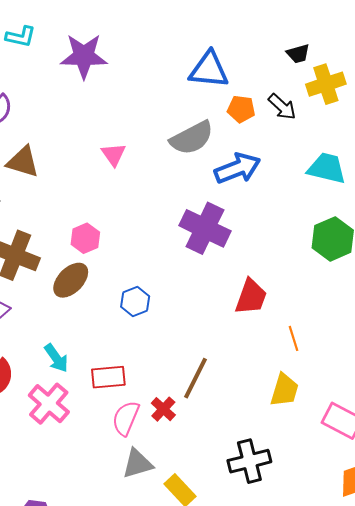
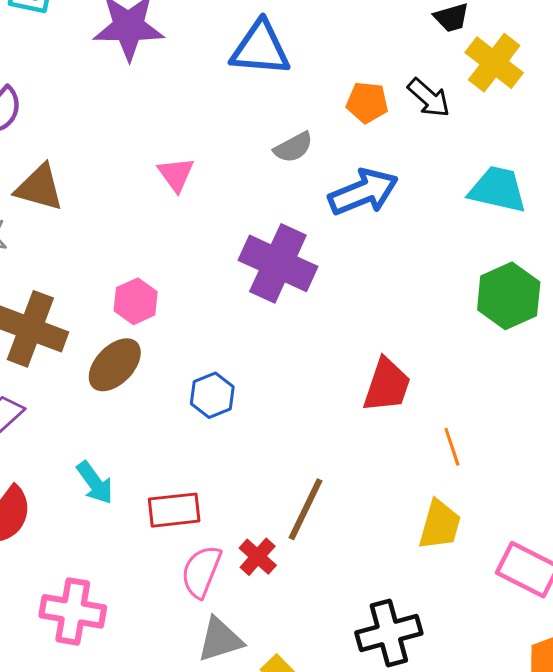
blue triangle: (209, 70) -> (260, 49), moved
yellow cross: (326, 84) -> (494, 63), turned -33
gray semicircle: (192, 138) -> (293, 147), size x0.6
purple cross: (205, 228) -> (278, 263), moved
pink cross: (49, 404) -> (73, 611), moved, turned -30

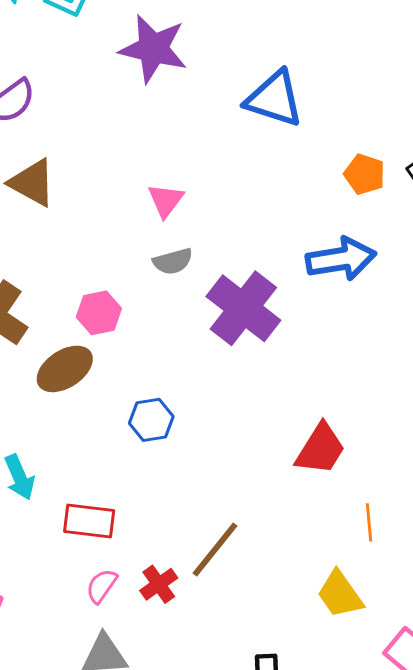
gray semicircle: (293, 147) -> (173, 261), moved
yellow trapezoid: (440, 525) -> (340, 594), turned 116
pink semicircle: (201, 571) -> (102, 586), size x0.7

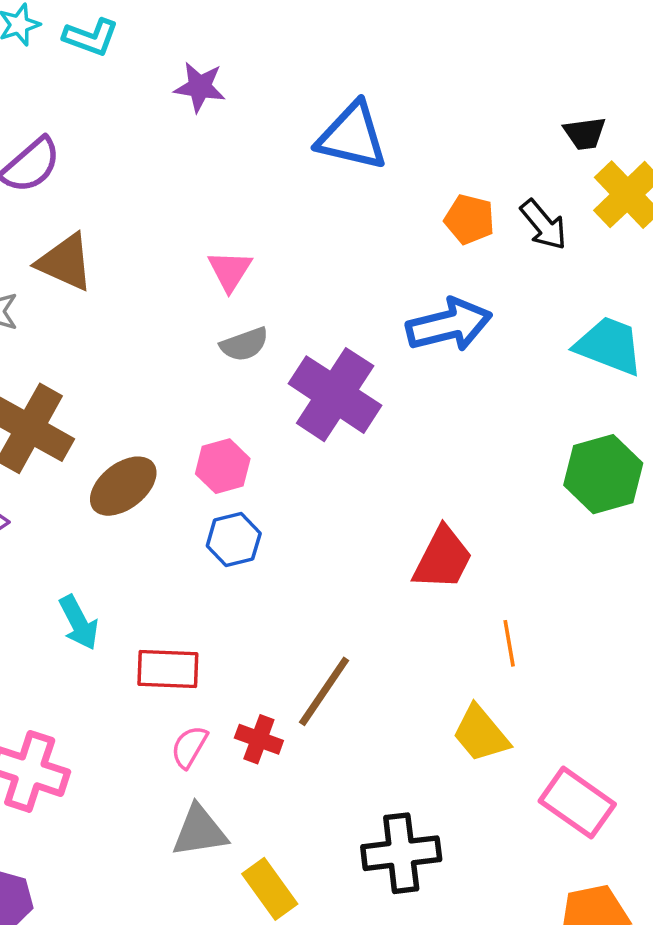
purple star: (153, 49) -> (200, 87), size x0.6
pink hexagon: (99, 313) -> (223, 466), moved
red cross: (159, 584) -> (259, 739), turned -30

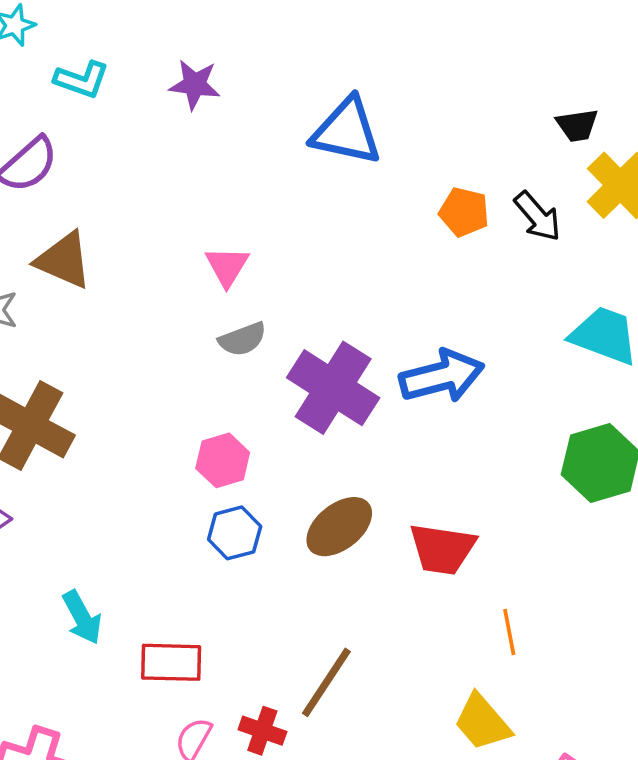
cyan L-shape: (91, 37) -> (82, 80), moved
blue arrow: (449, 325) -> (442, 376), moved
brown ellipse: (123, 486) -> (339, 527), moved
red trapezoid: (443, 559) -> (442, 549), turned 72

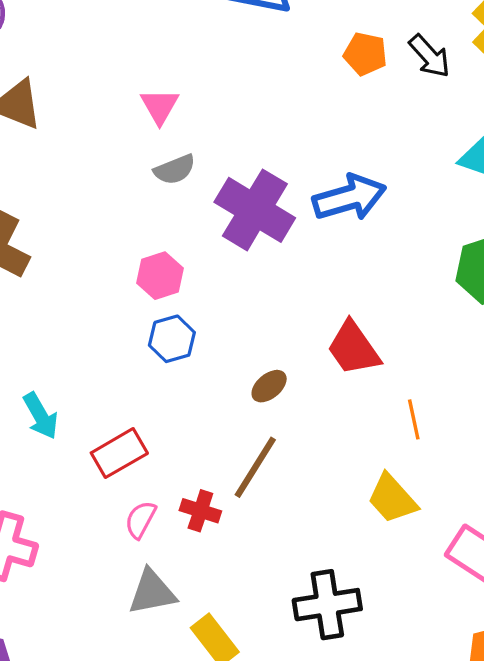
brown ellipse: (339, 527) -> (269, 386), moved, size x0.6
red trapezoid: (442, 549) -> (354, 348), turned 48
red rectangle: (171, 662) -> (119, 453), turned -30

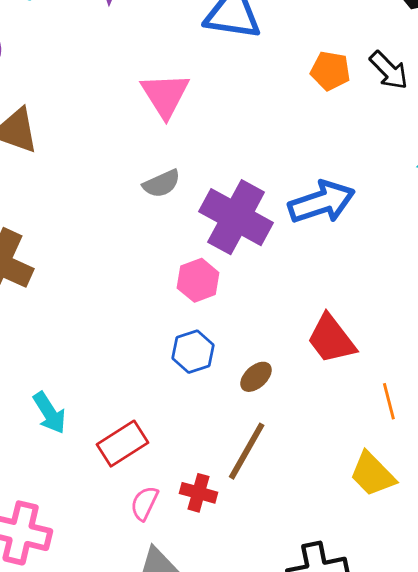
pink triangle: (160, 106) -> (165, 95), moved, size x1.4
pink hexagon: (160, 276) -> (198, 280), moved
blue hexagon: (172, 339) -> (193, 352), moved

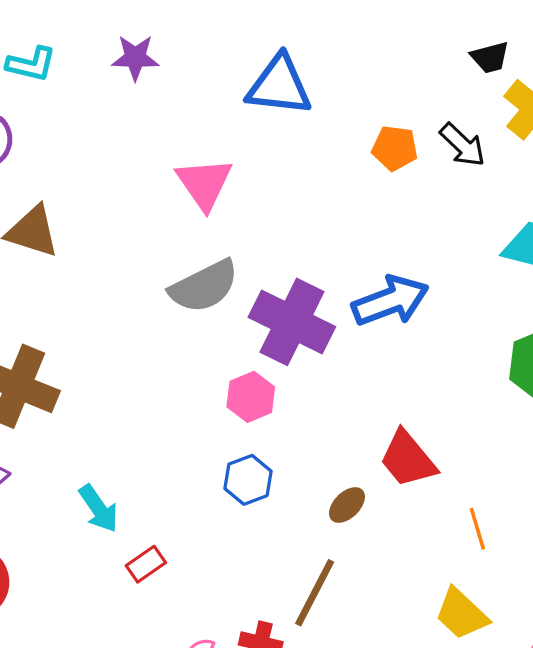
gray semicircle: (162, 184) -> (204, 286), size x1.6
brown ellipse: (256, 377) -> (347, 505), moved
cyan arrow: (49, 413) -> (99, 508), moved
red rectangle: (122, 444) -> (146, 564), moved, size x0.7

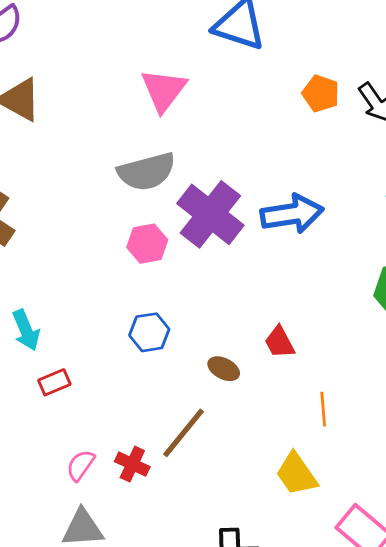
pink hexagon: (251, 397) -> (147, 244), moved
red trapezoid: (408, 459) -> (280, 342), size x0.7
brown ellipse: (347, 505) -> (224, 369), turned 60

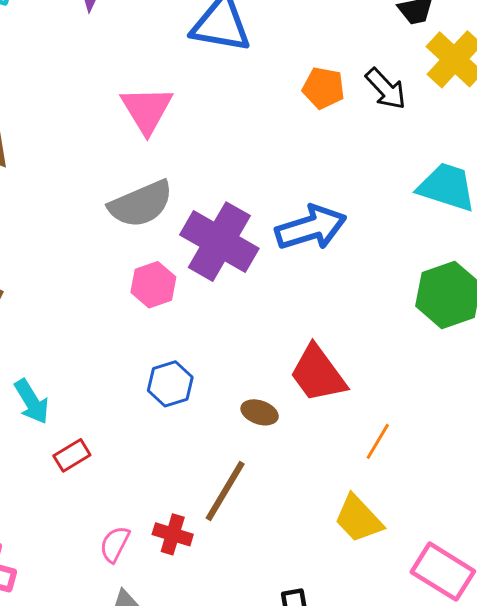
red trapezoid: (280, 342) -> (318, 374), size x1.6
orange line: (323, 409) -> (378, 441), turned 44

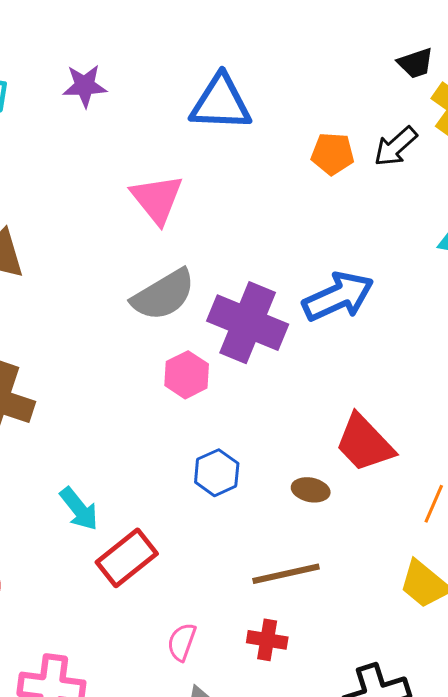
black arrow: (386, 89) -> (396, 146), turned 99
red rectangle: (72, 455) -> (127, 558), size x1.6
brown line: (225, 491) -> (286, 574), turned 54
red cross: (173, 534) -> (267, 640), moved

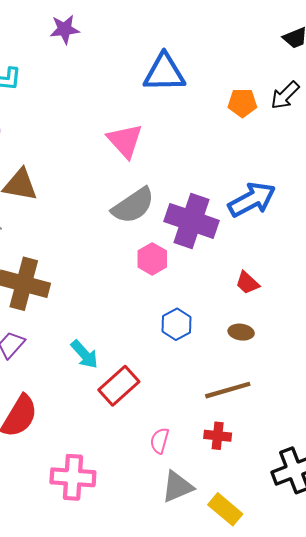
purple star: (85, 86) -> (65, 29), moved
red trapezoid: (364, 443) -> (247, 283), moved, size x0.6

